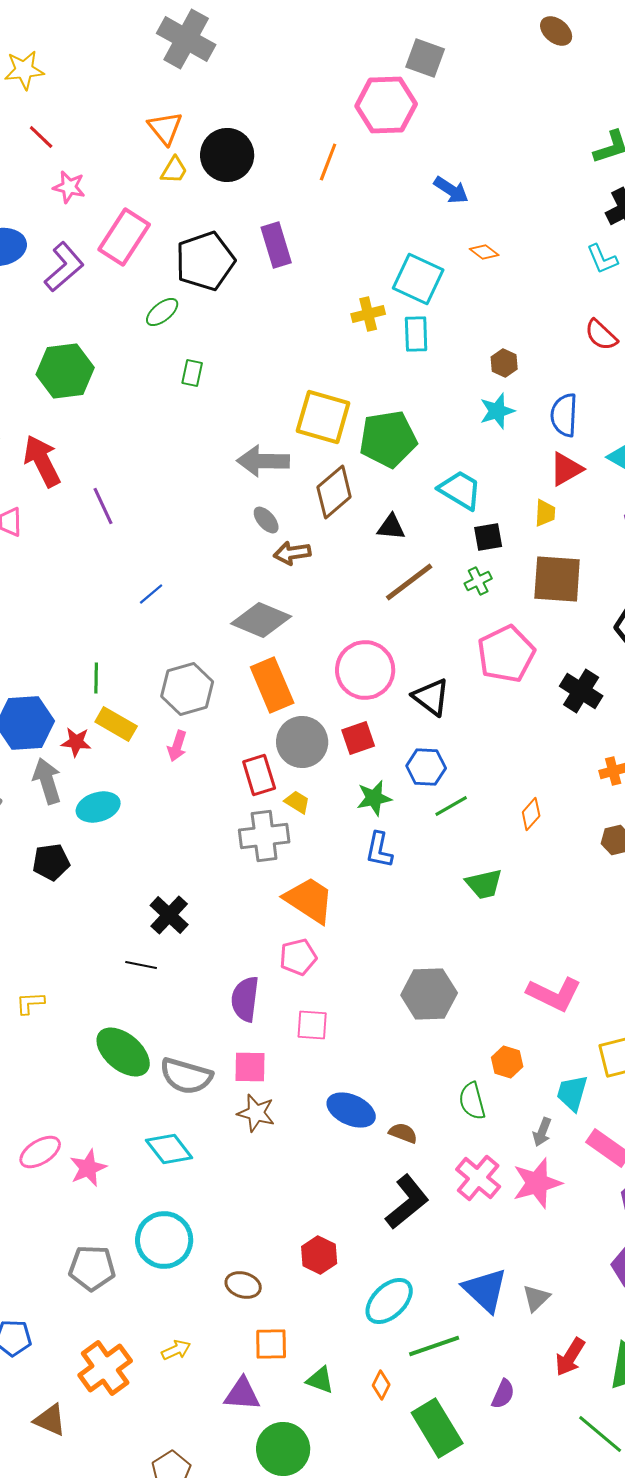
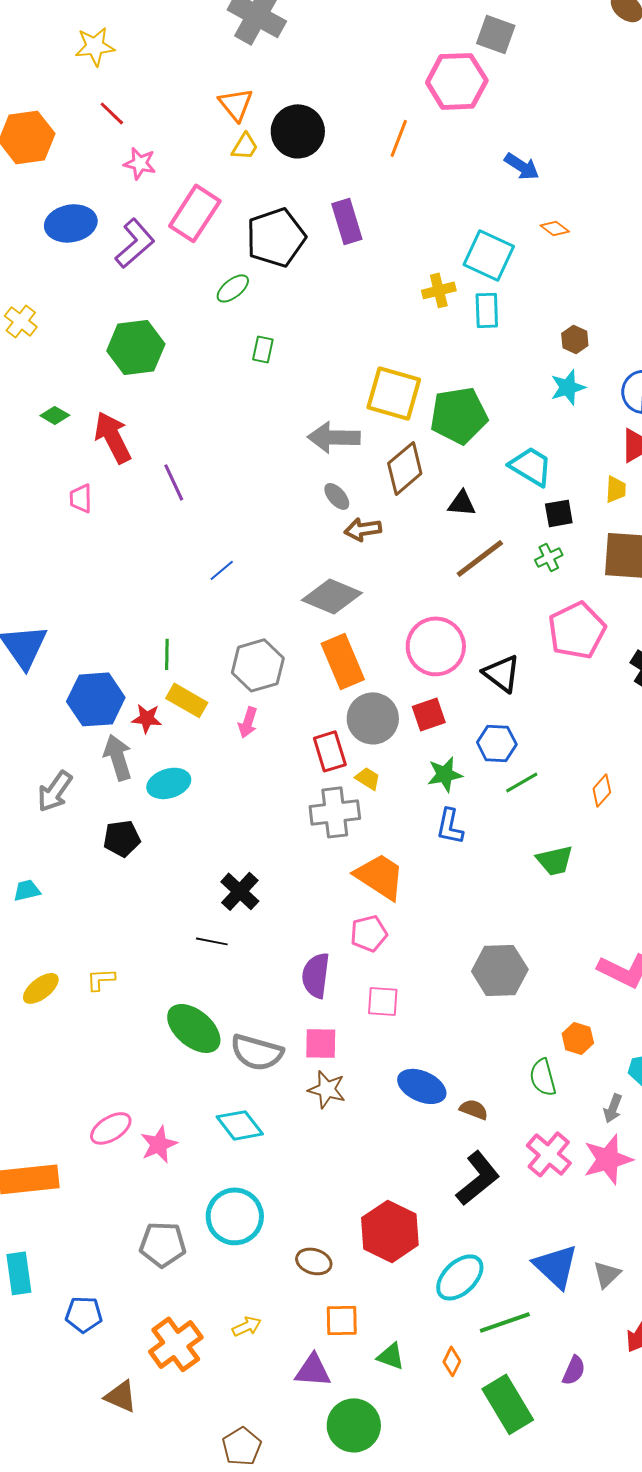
red hexagon: (319, 1255) -> (390, 1231), size x1.6

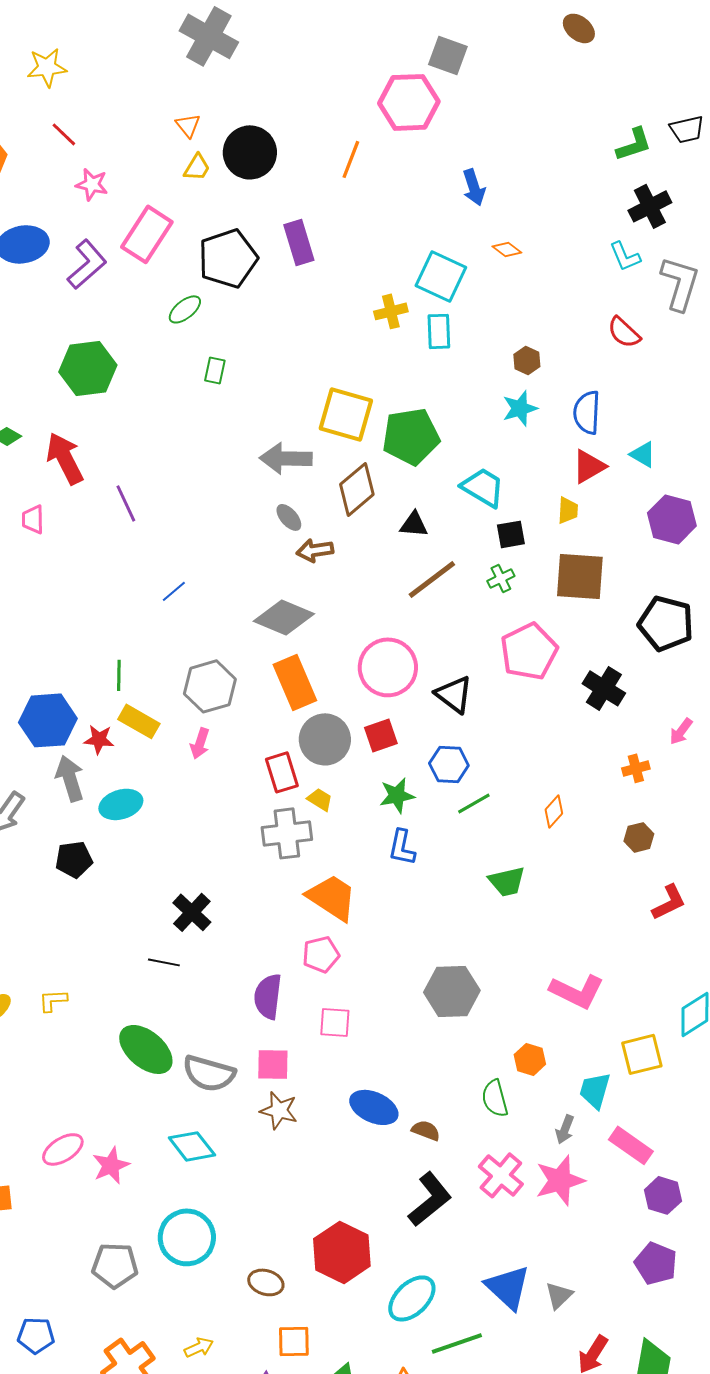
orange triangle: (236, 104) -> (188, 125), size x0.7
blue arrow: (522, 166) -> (474, 187), turned 39

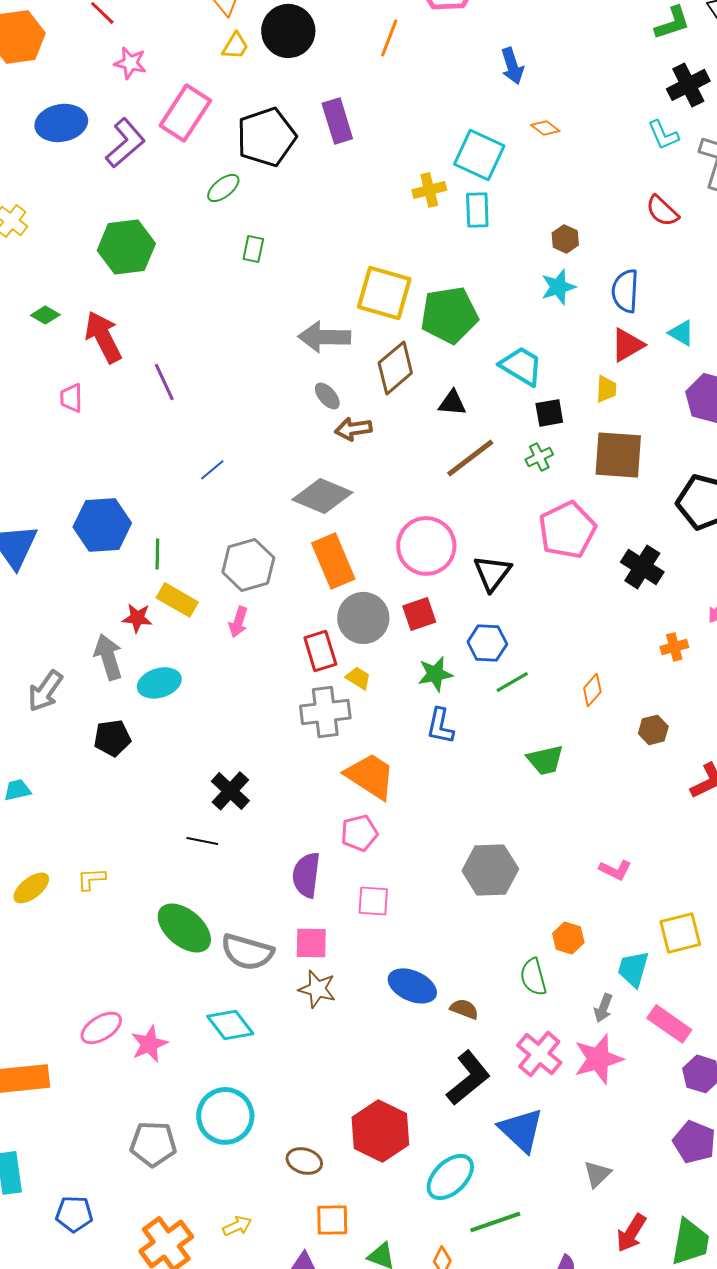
black triangle: (454, 694) -> (492, 573), turned 30
blue hexagon: (48, 720) -> (102, 525), moved
brown hexagon: (639, 837) -> (653, 730), moved
pink L-shape: (577, 991) -> (615, 870), size x0.6
blue triangle: (508, 1287) -> (521, 1130), moved

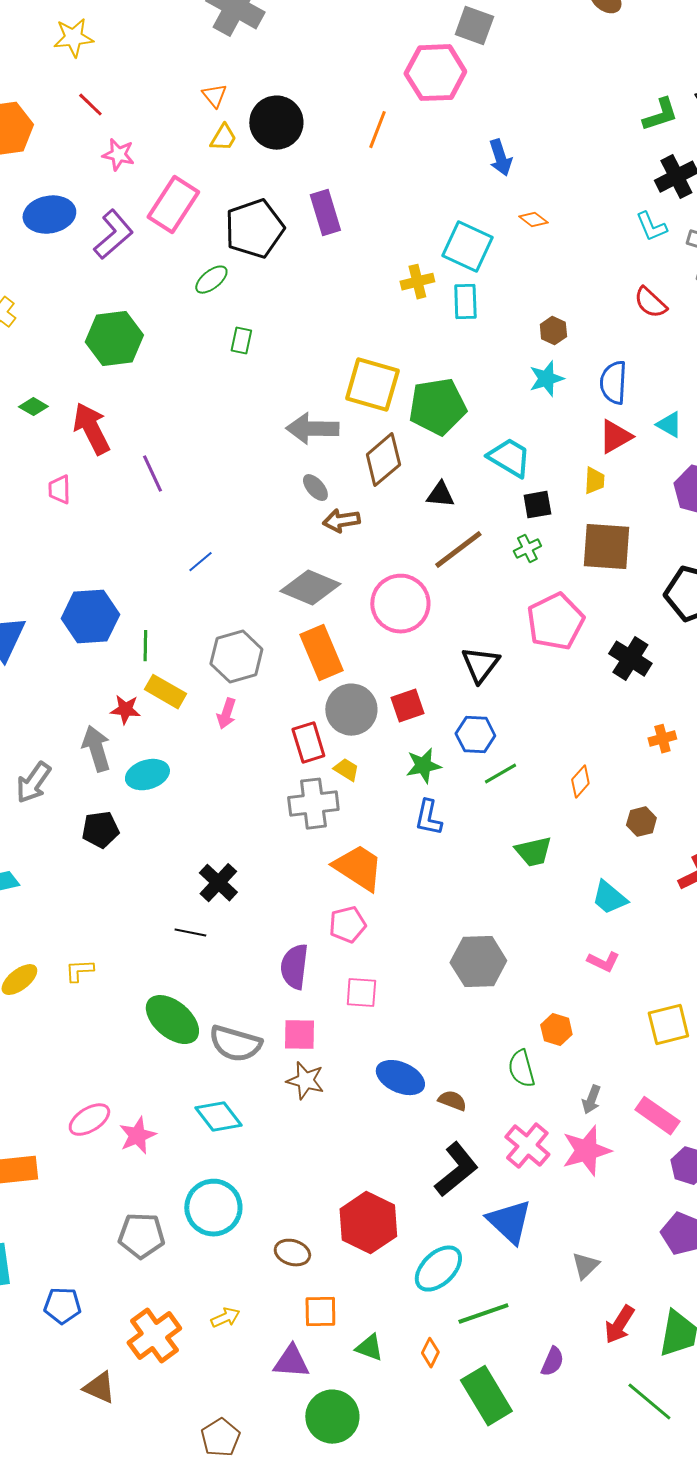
pink circle: (426, 546) -> (400, 604), moved
cyan trapezoid: (633, 969) -> (609, 898), moved, turned -66

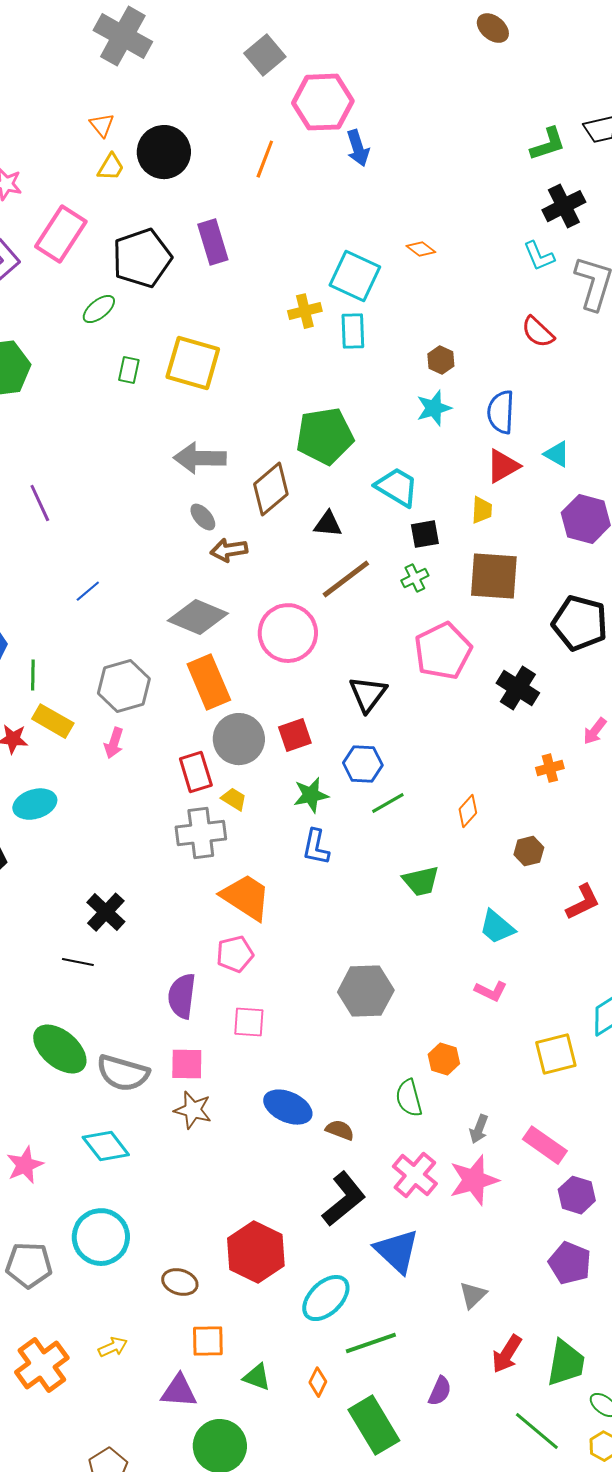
gray square: (474, 26) -> (265, 55), moved, turned 30
blue arrow: (500, 158) -> (358, 148), moved
yellow square: (372, 385) -> (193, 363), moved

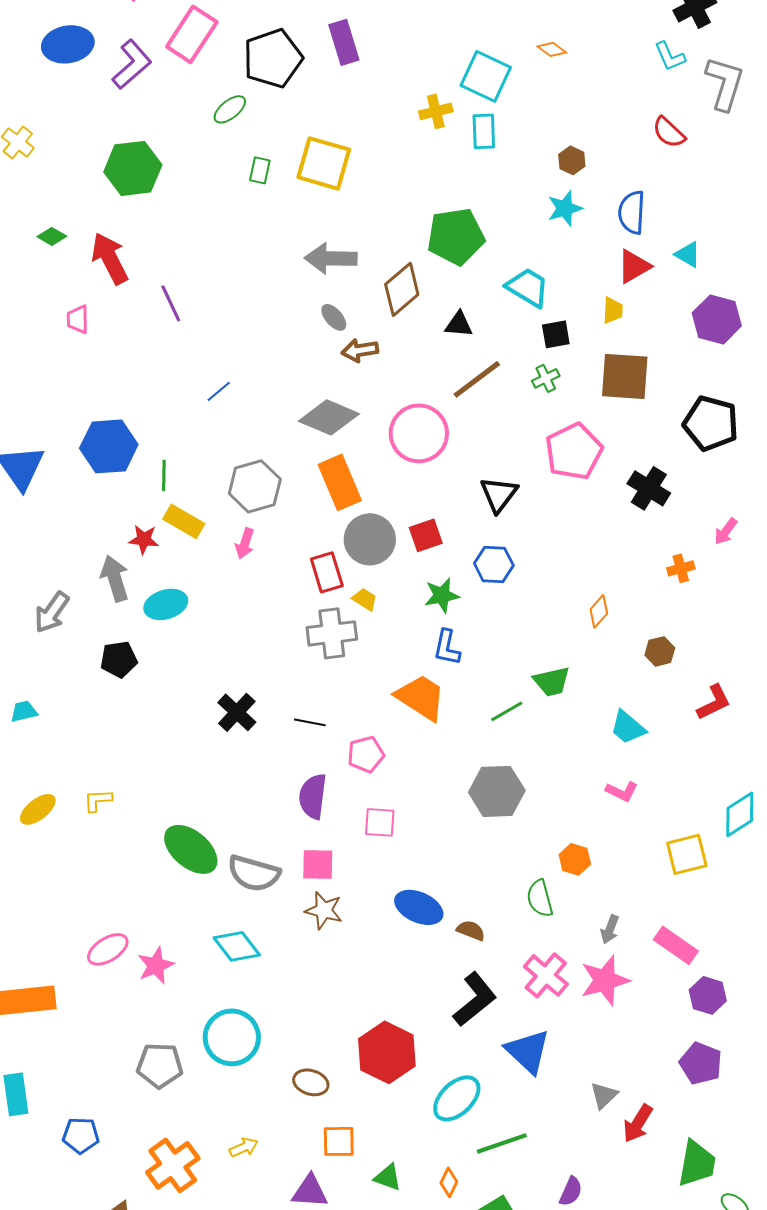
green line: (388, 803) -> (507, 711), moved
orange trapezoid: (246, 897) -> (421, 697), moved
black line: (78, 962) -> (310, 722), moved
red arrow: (507, 1354) -> (638, 1123), moved

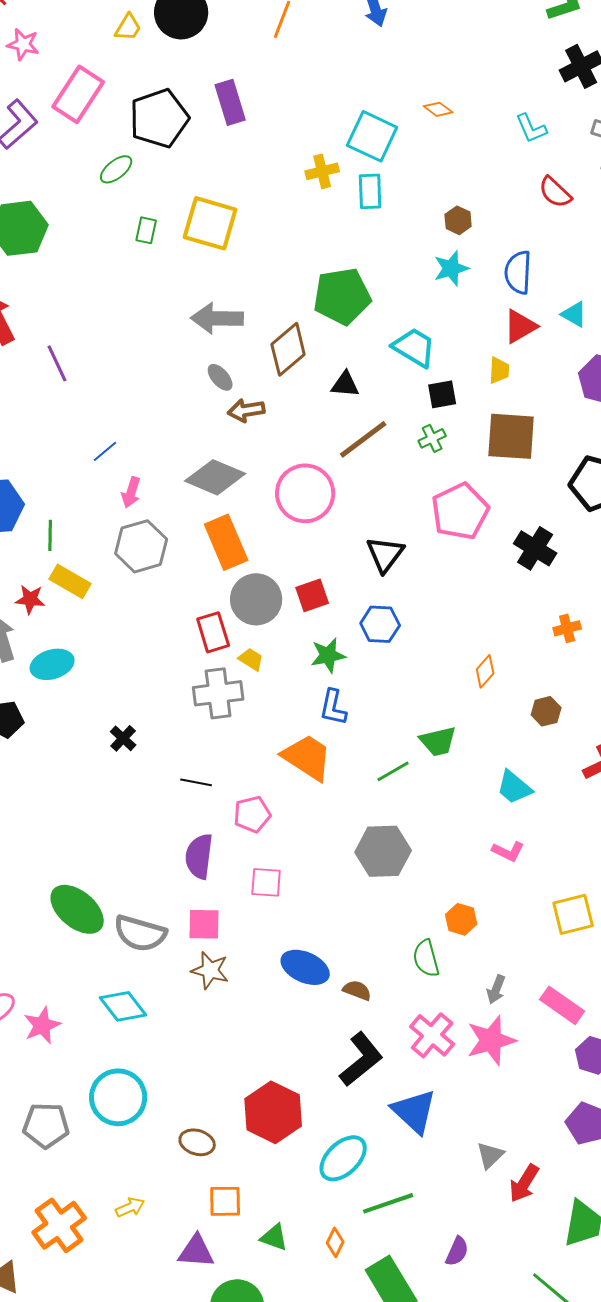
cyan L-shape: (670, 56) -> (531, 128), moved
pink arrow: (245, 543) -> (131, 492), moved
black cross: (237, 712) -> (123, 738), moved, size x0.7

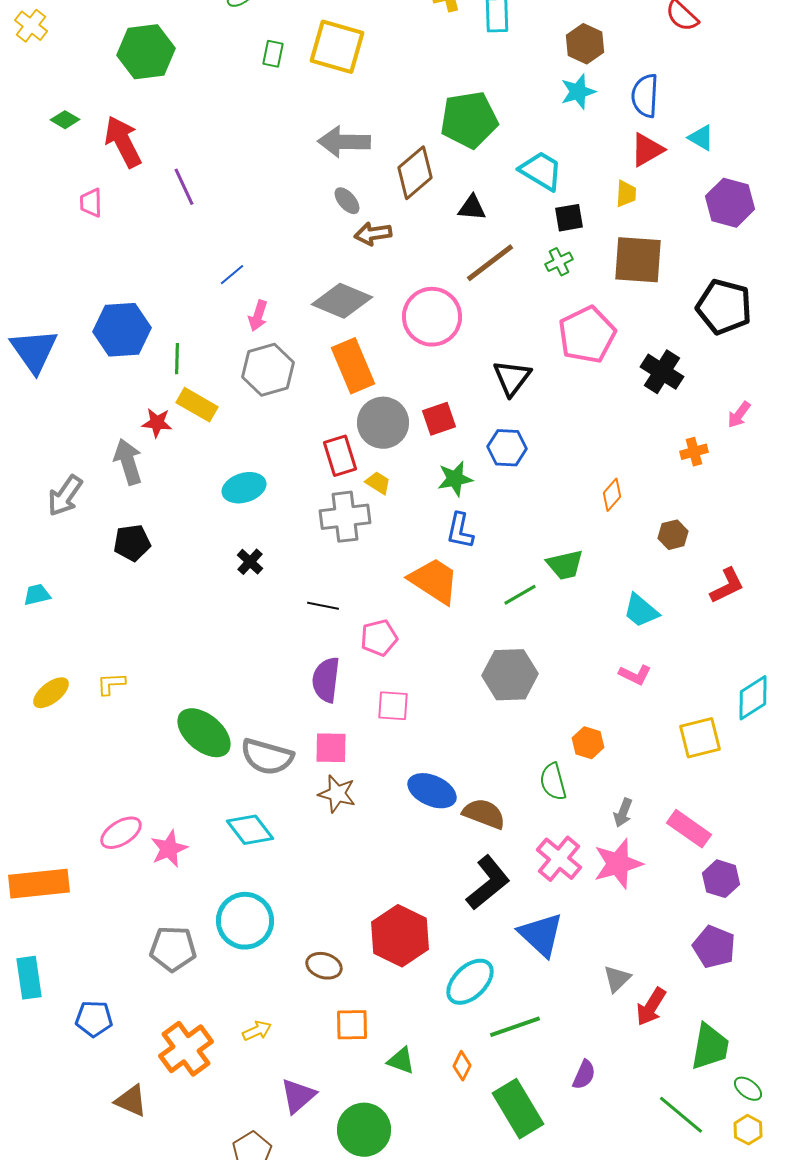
brown hexagon: (458, 220) -> (585, 44), size x1.4
cyan ellipse: (52, 664) -> (244, 488), moved
brown semicircle: (357, 990) -> (484, 814), size x1.5
purple triangle: (196, 1251) -> (298, 1096), moved, turned -45

